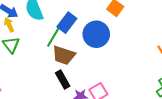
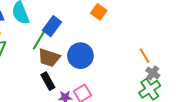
blue circle: (96, 34) -> (80, 56), moved

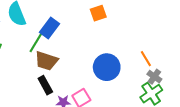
orange square: (99, 12) -> (98, 13), turned 35
blue circle: (80, 56) -> (107, 67), moved

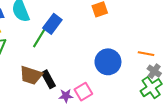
orange line: (146, 59) -> (146, 54), turned -49
brown trapezoid: (46, 61) -> (31, 75), moved

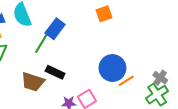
orange line: (146, 54) -> (126, 81), moved, turned -42
black rectangle: (48, 79) -> (55, 72), moved, turned -36

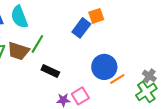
blue rectangle: (55, 29) -> (81, 28), moved
brown trapezoid: (33, 82) -> (18, 51), moved

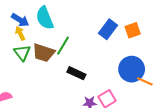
orange square: (96, 16) -> (133, 30), moved
orange line: (117, 79) -> (145, 81), turned 56

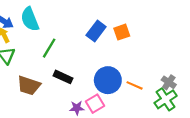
brown trapezoid: (44, 53) -> (29, 85), moved
blue circle: (132, 69) -> (108, 80), moved

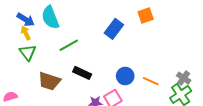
orange square: (122, 32) -> (146, 15), moved
green line: (49, 48) -> (69, 45), turned 30
blue circle: (108, 80) -> (125, 76), size x0.7

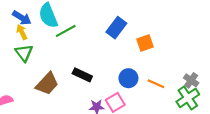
orange square: (146, 15) -> (145, 43), moved
green line: (69, 45) -> (66, 31), moved
brown trapezoid: (49, 81) -> (47, 84), turned -65

